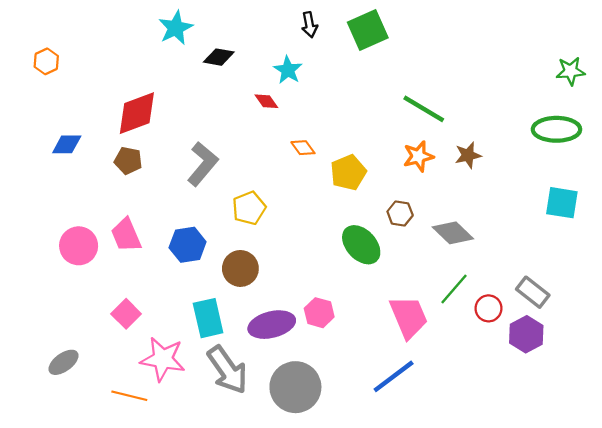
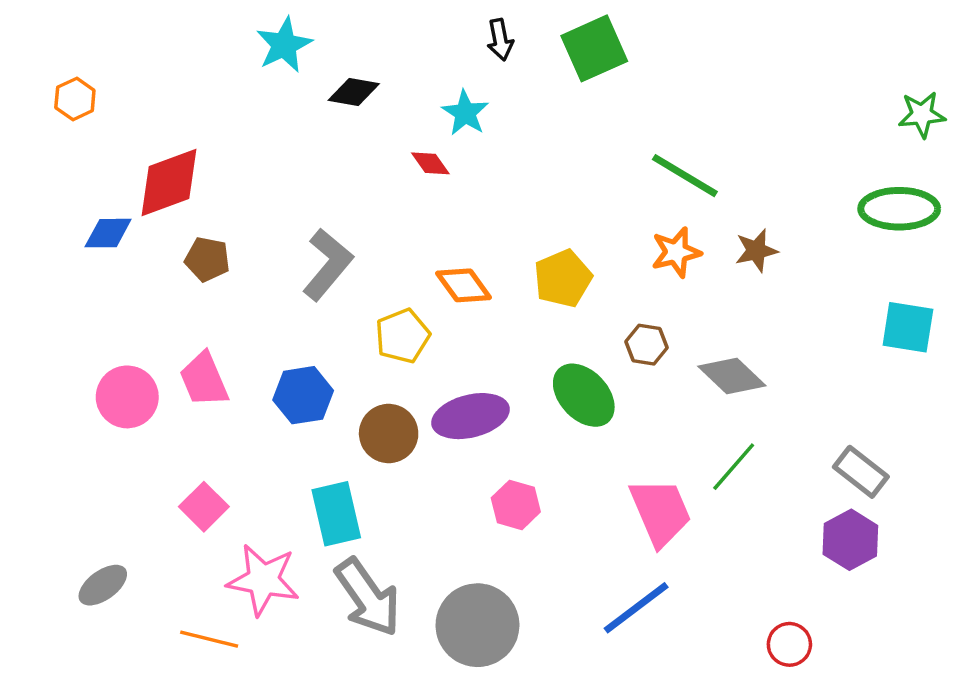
red diamond: (137, 113) -> (169, 183), moved
orange diamond: (303, 148) -> (464, 285), moved, size x1.4
red circle: (488, 308) -> (789, 644), moved
purple ellipse: (272, 325) -> (471, 416), moved

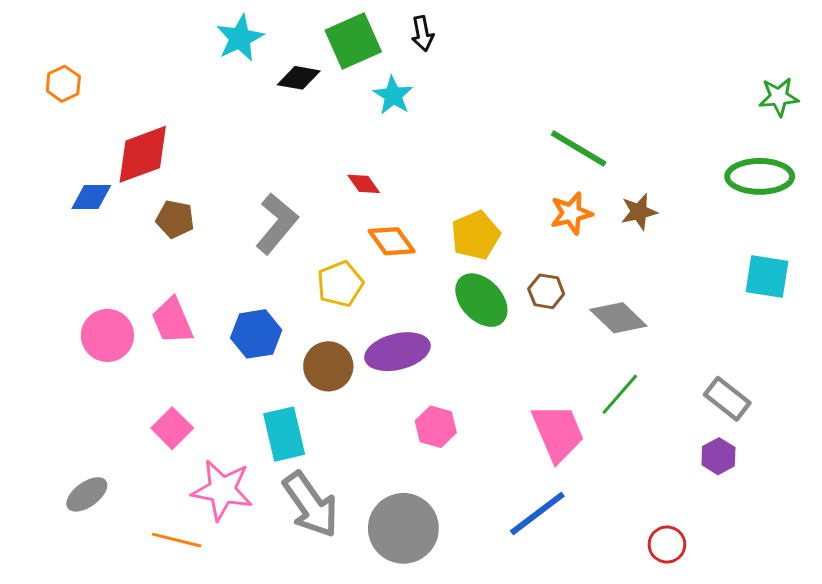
green square: (594, 48) -> (353, 41), moved
red diamond: (430, 163) -> (364, 184), moved
green ellipse: (584, 395) -> (481, 300), moved
purple hexagon: (850, 540) -> (718, 456), size x0.7

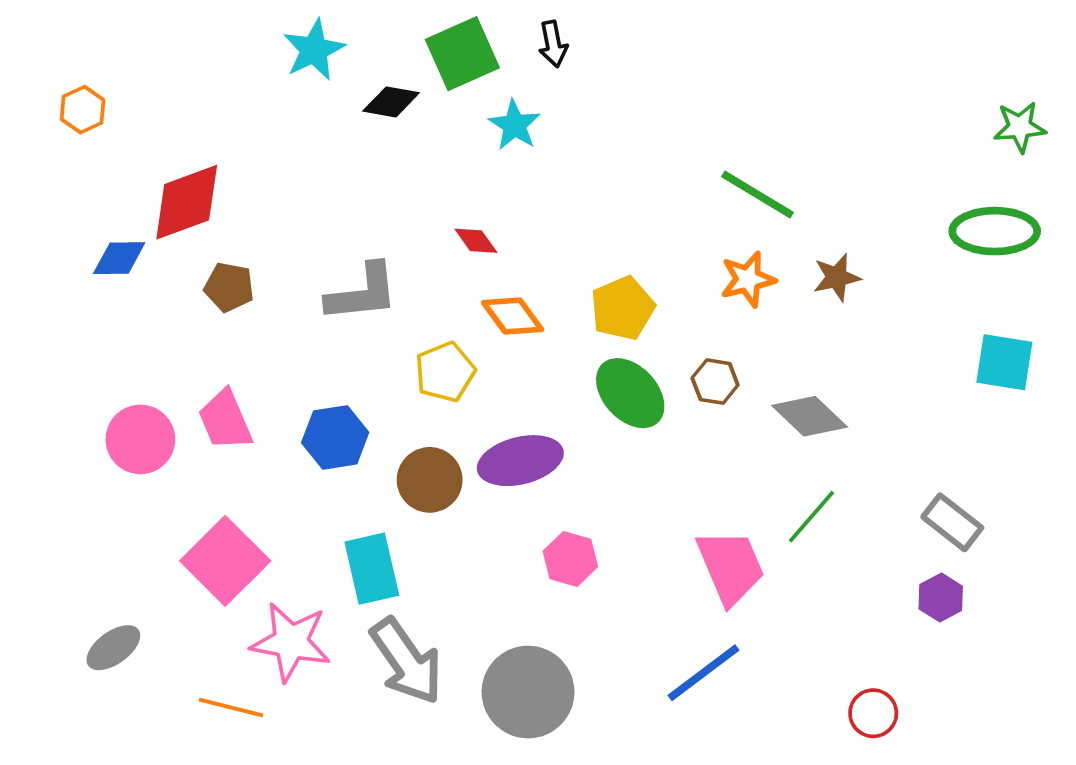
gray L-shape: (277, 224) -> (362, 293), turned 44
pink square: (172, 428) -> (225, 561), size x1.6

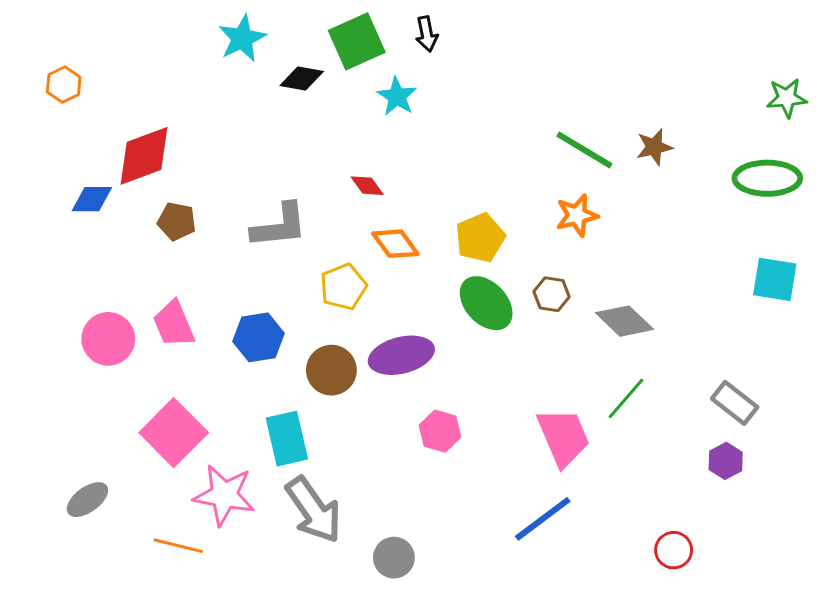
brown star: (837, 277) -> (654, 147), moved
gray circle: (528, 692) -> (394, 558), moved, size x0.6

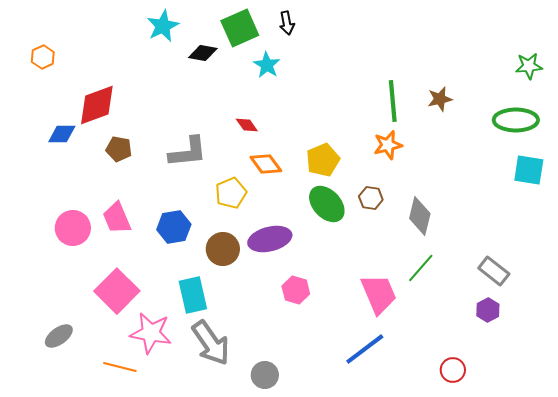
green line: (584, 150) -> (393, 101), turned 54
cyan square: (775, 279) -> (529, 170), moved
gray diamond: (624, 321) -> (420, 216), turned 60

